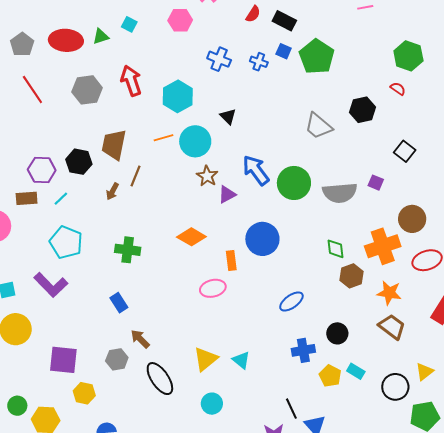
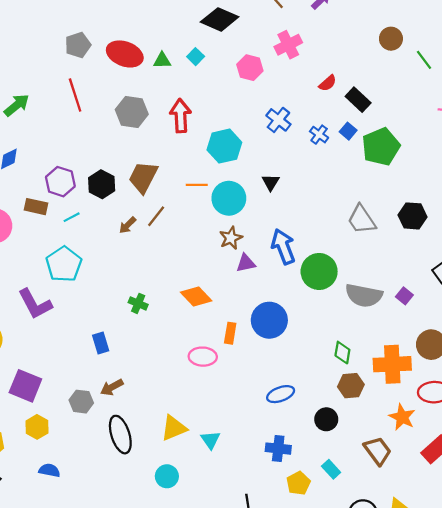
green cross: (128, 250) -> (138, 303), moved, size x0.7
orange star: (389, 293) -> (402, 417), moved
black circle: (337, 333) -> (326, 419), moved
brown arrow: (140, 339) -> (112, 387), turned -90
cyan rectangle: (356, 371) -> (331, 469), moved

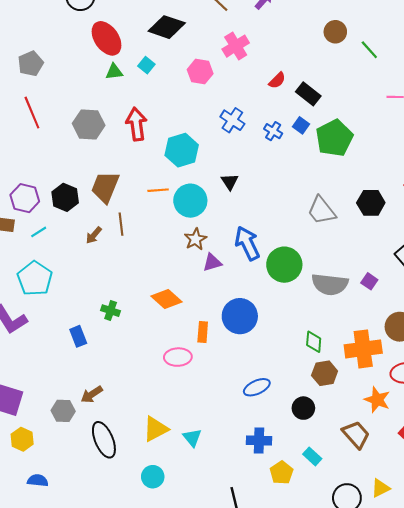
red ellipse: (125, 54) -> (107, 38), moved, turned 40
brown line: (156, 216) -> (121, 224), turned -40
blue rectangle: (101, 343) -> (78, 336), moved

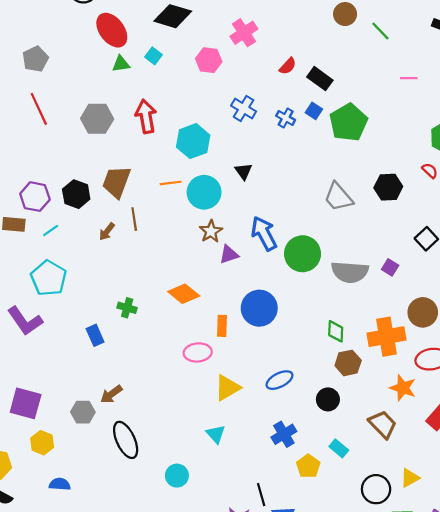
yellow triangle: (156, 429) -> (227, 388), moved
blue cross: (259, 441) -> (284, 434), turned -30

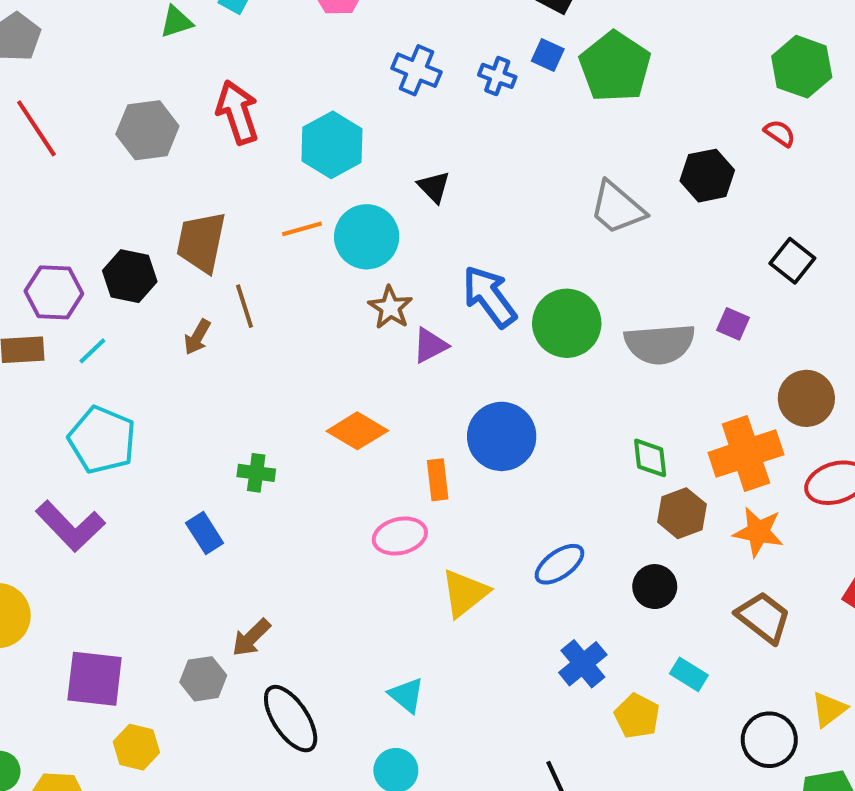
orange star: (403, 388) -> (758, 532), moved
cyan triangle: (216, 434) -> (406, 695), moved

